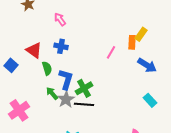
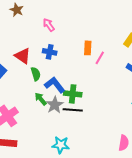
orange rectangle: (132, 42) -> (88, 48), moved
blue L-shape: (66, 79) -> (55, 85), turned -55
green cross: (84, 88) -> (73, 94), turned 36

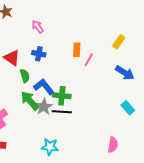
green arrow: (41, 99) -> (30, 101), size x1.5

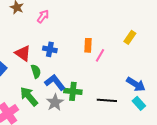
pink arrow: (38, 27) -> (43, 16), moved, turned 72
blue arrow: (125, 73) -> (136, 84), moved
green arrow: (30, 101) -> (29, 96), moved
black line: (62, 112) -> (107, 100), moved

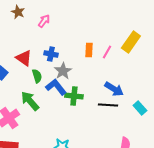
yellow rectangle: (130, 37) -> (131, 42), size x1.5
pink line: (100, 55) -> (107, 52), moved
blue arrow: (136, 84) -> (114, 89), moved
gray star: (55, 102) -> (63, 71), moved

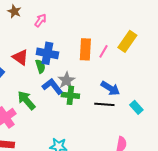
orange rectangle: (89, 50) -> (85, 49), size x1.5
blue cross: (51, 54) -> (47, 53), size x1.5
gray star: (63, 71) -> (66, 80), moved
green semicircle: (37, 76) -> (40, 66), moved

